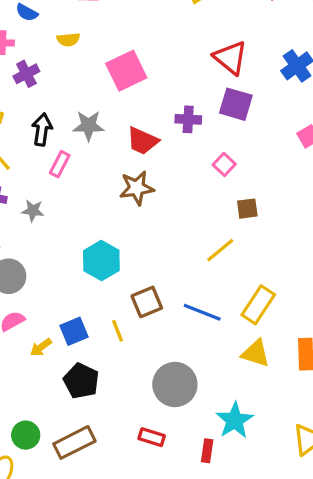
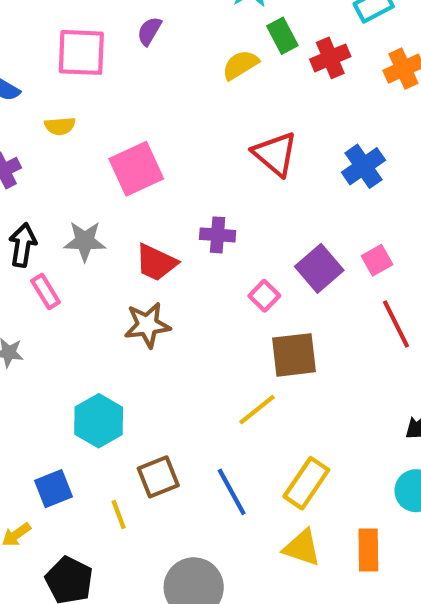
purple square: (236, 104) -> (319, 268), moved, turned 32
pink rectangle: (60, 164) -> (46, 292), turned -60
brown square: (247, 209) -> (294, 355), size x1.6
blue line: (202, 312) -> (232, 492), turned 39
blue square: (74, 331) -> (54, 489), moved

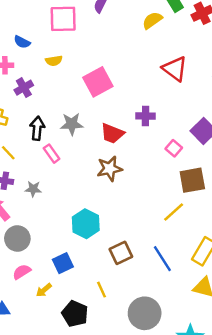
yellow line: (119, 515) -> (101, 290), moved

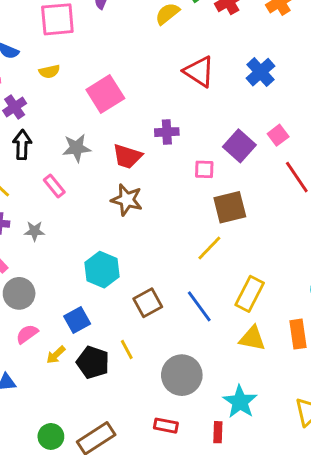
black arrow: (37, 128) -> (22, 145), moved
pink square: (174, 148) -> (204, 169), turned -35
brown star: (110, 169) -> (127, 200), turned 30
black pentagon: (75, 314) -> (93, 362), moved

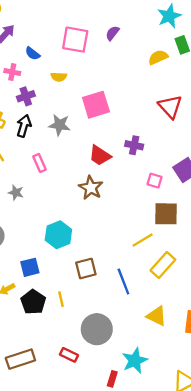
gray star: (77, 148) -> (59, 125), moved
yellow rectangle: (250, 294) -> (163, 265), moved
red rectangle: (166, 426) -> (69, 355), moved

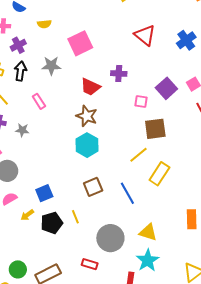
cyan hexagon: (58, 235) -> (87, 145), moved
black pentagon: (33, 302) -> (52, 223), turned 30
yellow triangle: (157, 316) -> (148, 232), moved

